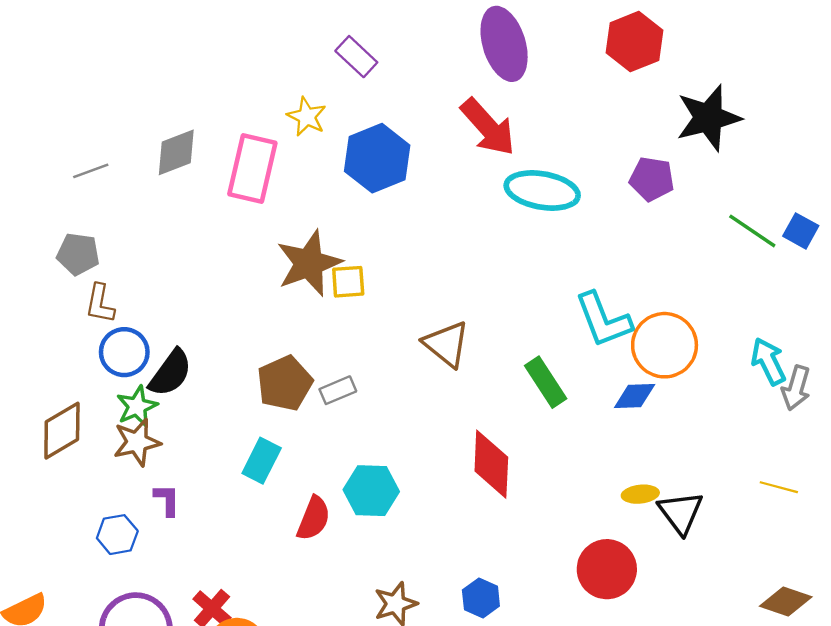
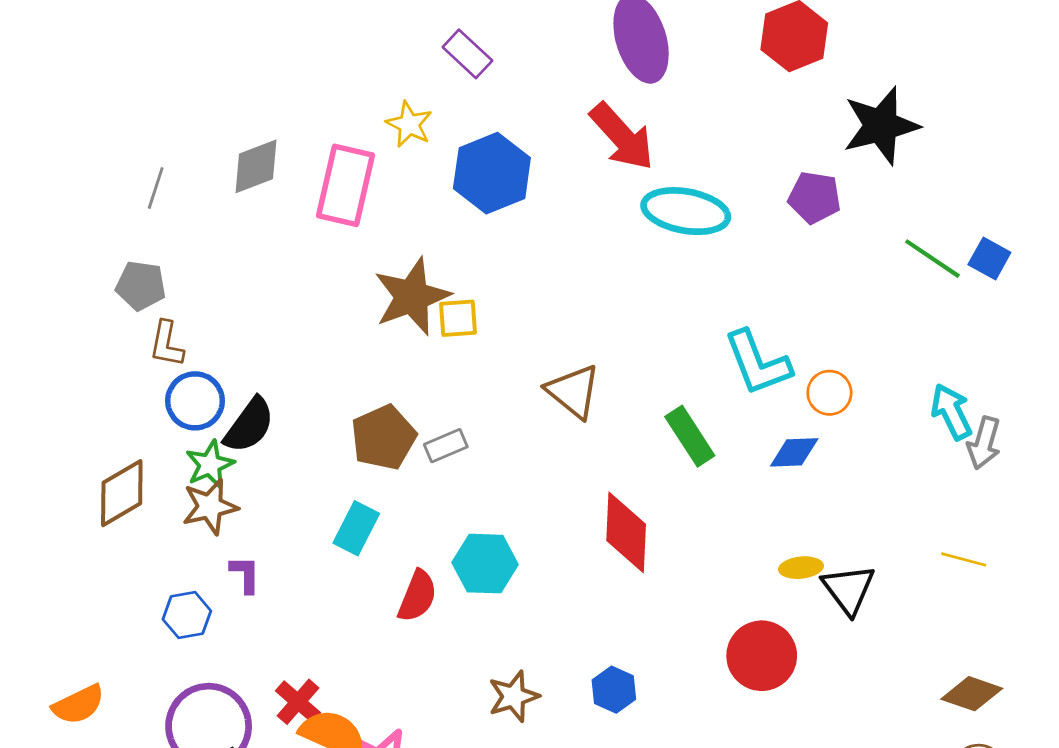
gray line: (91, 171) -> (156, 188), turned -52
orange circle: (665, 345) -> (829, 393), size x0.6

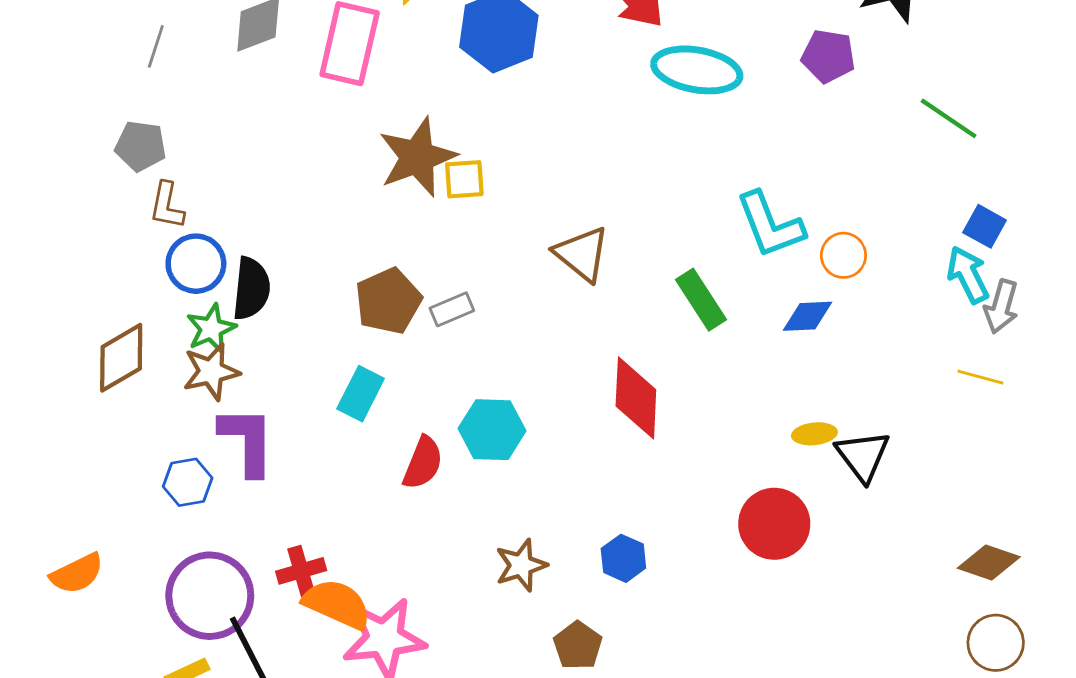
blue square: (989, 259) -> (985, 226), moved
black semicircle: (249, 425) -> (251, 289), turned -30
yellow line: (964, 559) -> (980, 377), moved
purple L-shape: (245, 574) -> (247, 441), size x1.8
red cross: (298, 702) -> (301, 571), turned 33

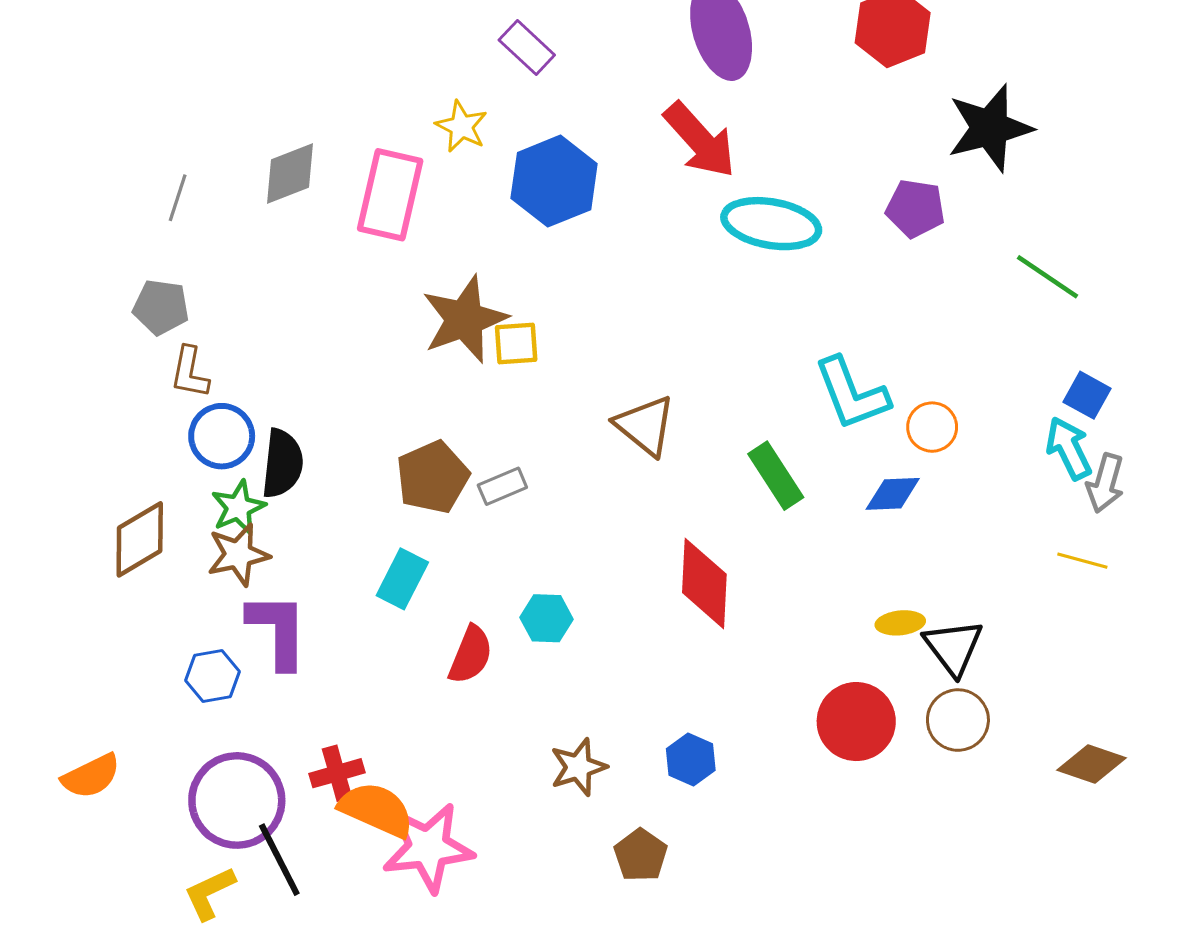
cyan hexagon: (492, 430) -> (547, 618), size x0.7
brown circle: (996, 643) -> (958, 720), moved

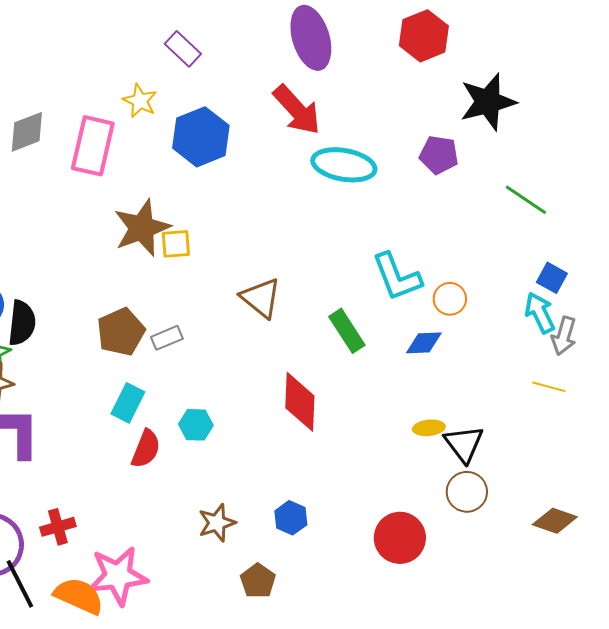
cyan rectangle: (402, 579) -> (128, 403), moved
red circle: (856, 722) -> (400, 538), moved
orange semicircle: (376, 810) -> (79, 596), moved

